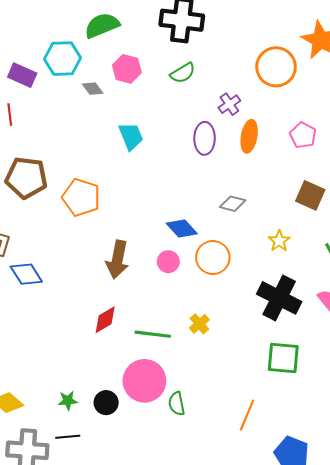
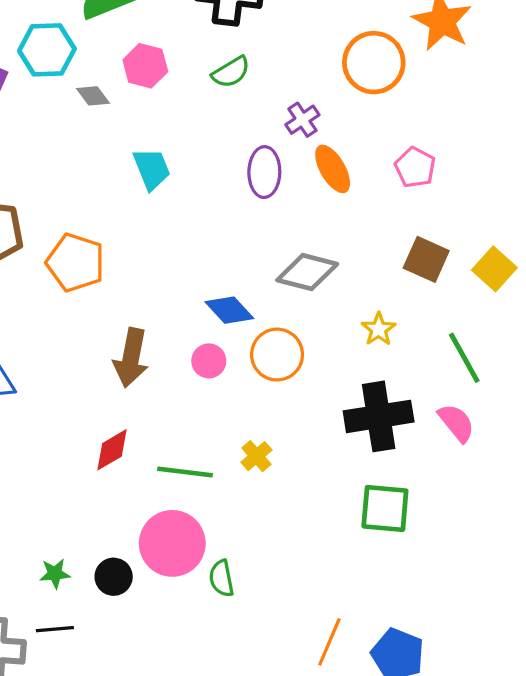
orange ellipse: (249, 136) -> (333, 169), turned -40
gray diamond: (233, 204) -> (307, 272), size x1.5
black cross: (279, 298) -> (379, 416), turned -36
orange line: (247, 415) -> (329, 642), moved

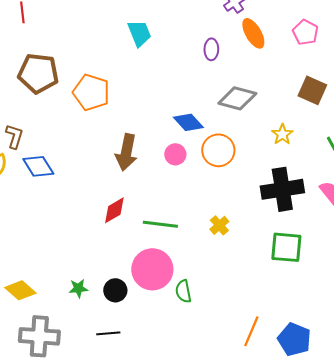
purple ellipse: (264, 172) -> (211, 49), moved, size x0.7
yellow cross: (256, 456) -> (219, 225), moved
black line: (55, 629) -> (108, 333), moved

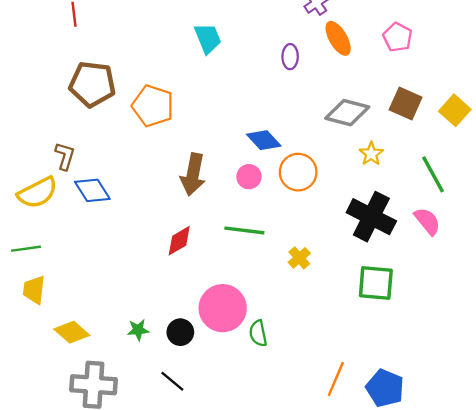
gray diamond: (237, 98) -> (347, 113), moved
black cross: (282, 189) -> (371, 217), turned 36
green line: (160, 224) -> (244, 230), moved
black line: (108, 333) -> (172, 381), turned 45

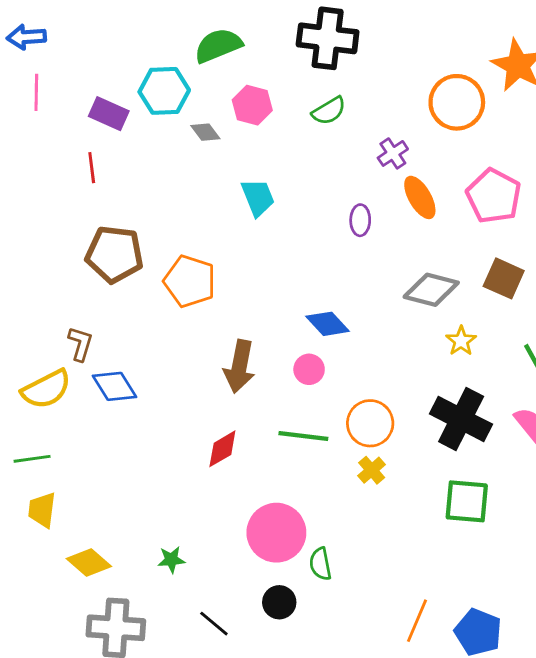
pink pentagon: (398, 37) -> (494, 196), size x1.5
orange circle: (298, 172) -> (370, 423), moved
black circle: (180, 332) -> (279, 602), moved

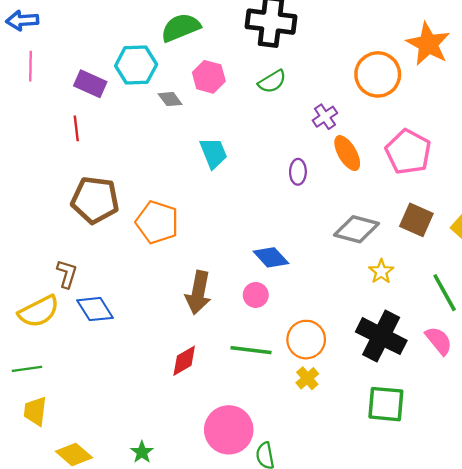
green star: (171, 560) -> (142, 452), turned -30

